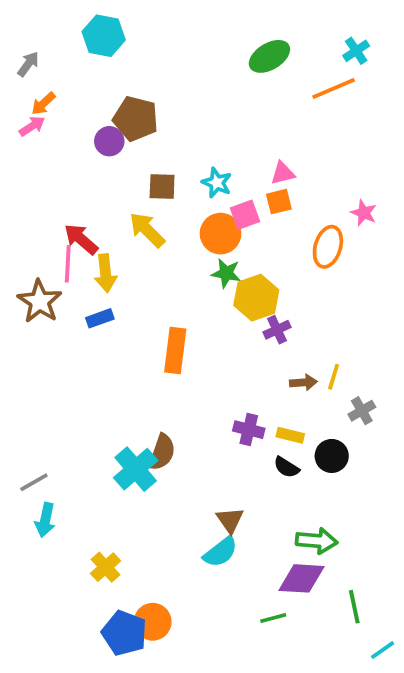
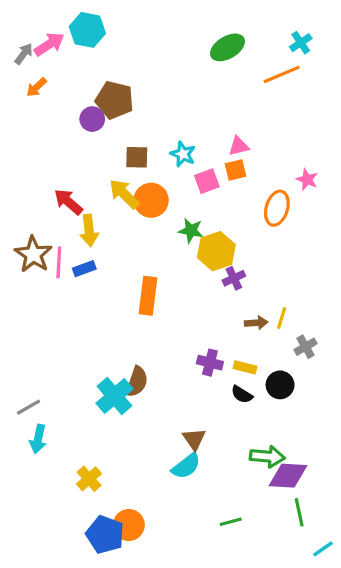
pink arrow: (32, 126) -> (49, 44), moved, size x1.4
orange circle: (220, 234) -> (151, 200), moved
pink line: (68, 264) -> (59, 262), moved
purple diamond: (302, 578) -> (288, 476), moved

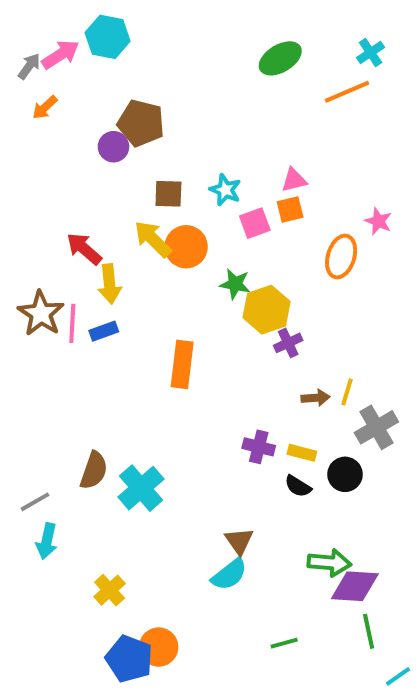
gray cross: (306, 347) -> (376, 427), size x1.5
brown semicircle: (137, 382) -> (94, 470), moved

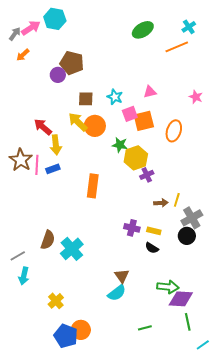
orange square: (290, 209) -> (144, 121), moved, size x1.5
pink star: (378, 221) -> (196, 97), moved
black circle: (345, 474) -> (187, 236), moved

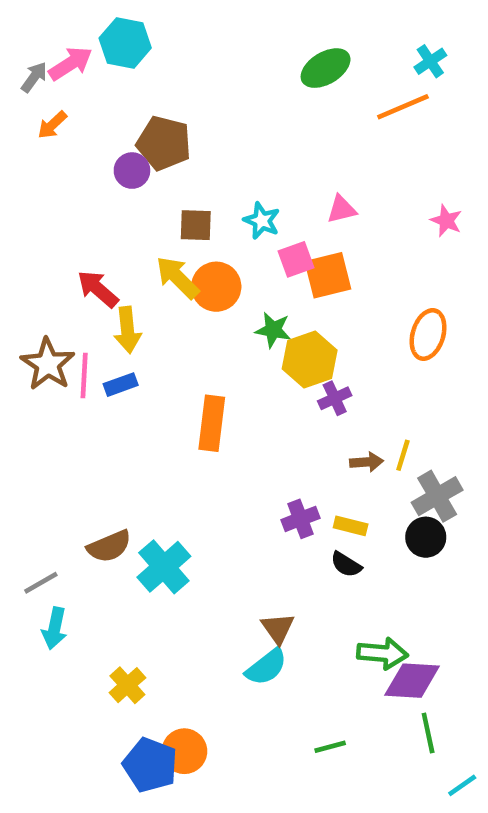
orange ellipse: (174, 131) -> (428, 334), moved
purple cross: (132, 228) -> (300, 519), turned -35
brown semicircle: (48, 240) -> (109, 546), turned 48

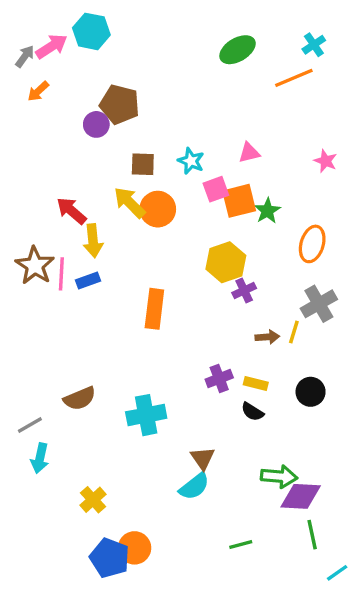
green star: (273, 330) -> (267, 211), moved, turned 30
gray cross: (437, 496) -> (319, 304), moved
cyan cross: (164, 567) -> (146, 415), moved, turned 30

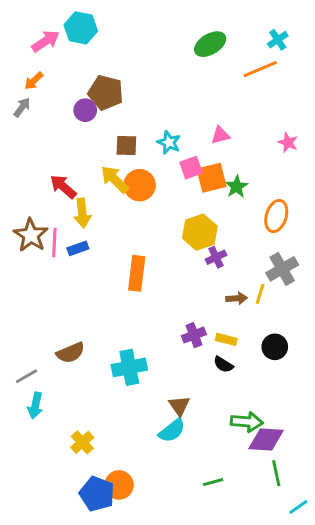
gray arrow: (25, 56) -> (22, 107), moved

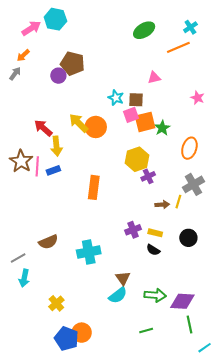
pink triangle: (220, 135) -> (154, 78), moved
brown square: (126, 145) -> (136, 100), moved
green arrow: (247, 422) -> (155, 295), moved

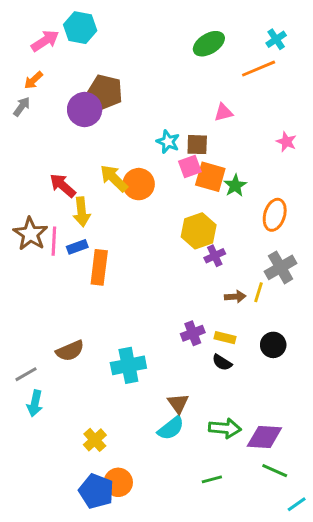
purple circle: (58, 76) -> (85, 109), size x1.5
orange square: (145, 122) -> (210, 177), turned 30
orange rectangle: (94, 187) -> (99, 267), moved
yellow cross: (56, 303) -> (95, 440), moved
green line: (189, 324) -> (275, 471), turned -54

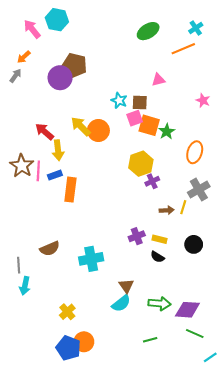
pink arrow: (45, 41) -> (32, 29), turned -96
gray line: (26, 374) -> (19, 265), turned -63

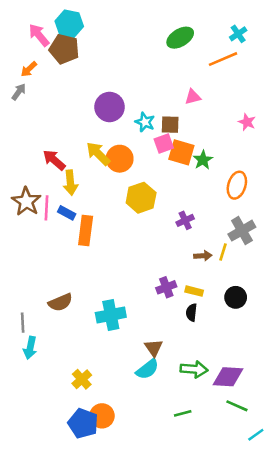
brown pentagon: (75, 65) -> (64, 49), moved
purple circle: (60, 78) -> (110, 107), moved
yellow hexagon: (141, 164) -> (141, 198), moved
blue rectangle: (55, 175) -> (67, 213), turned 48
black semicircle: (157, 257) -> (191, 312), turned 64

